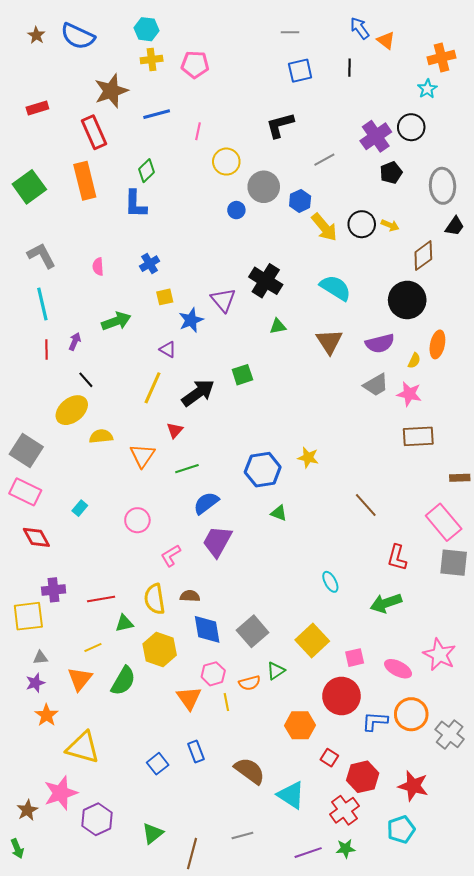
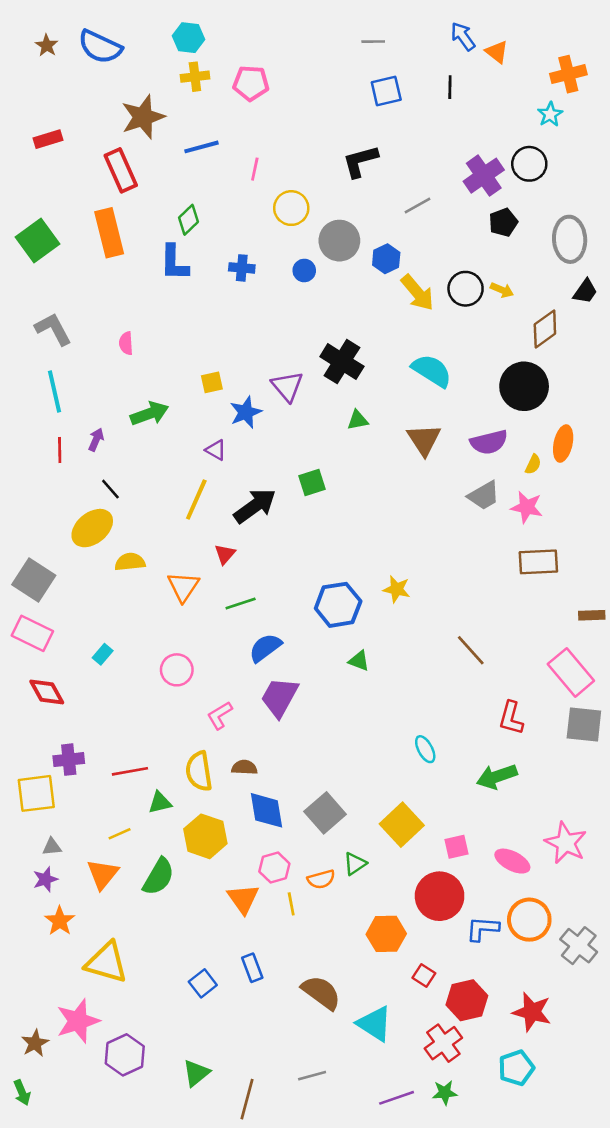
blue cross: (150, 264) -> (242, 268), moved, turned 36

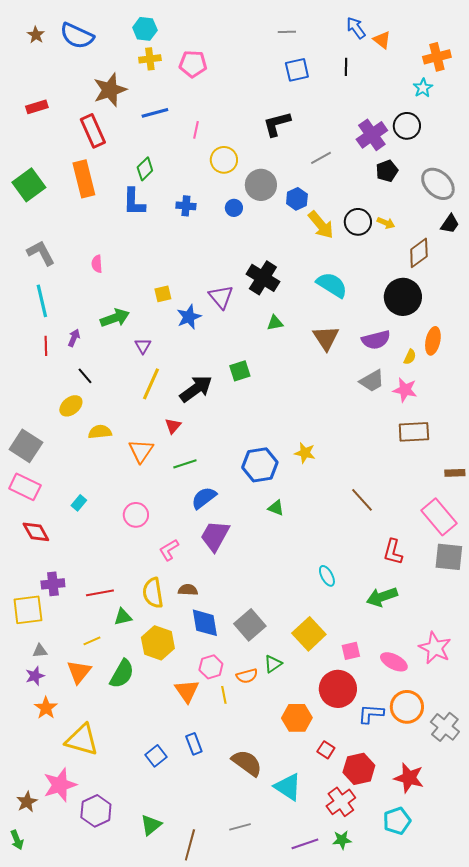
gray ellipse: (570, 239) -> (438, 184), turned -44
purple triangle: (216, 450) -> (143, 346), moved, turned 30
yellow ellipse: (92, 528) -> (71, 406), size x0.7

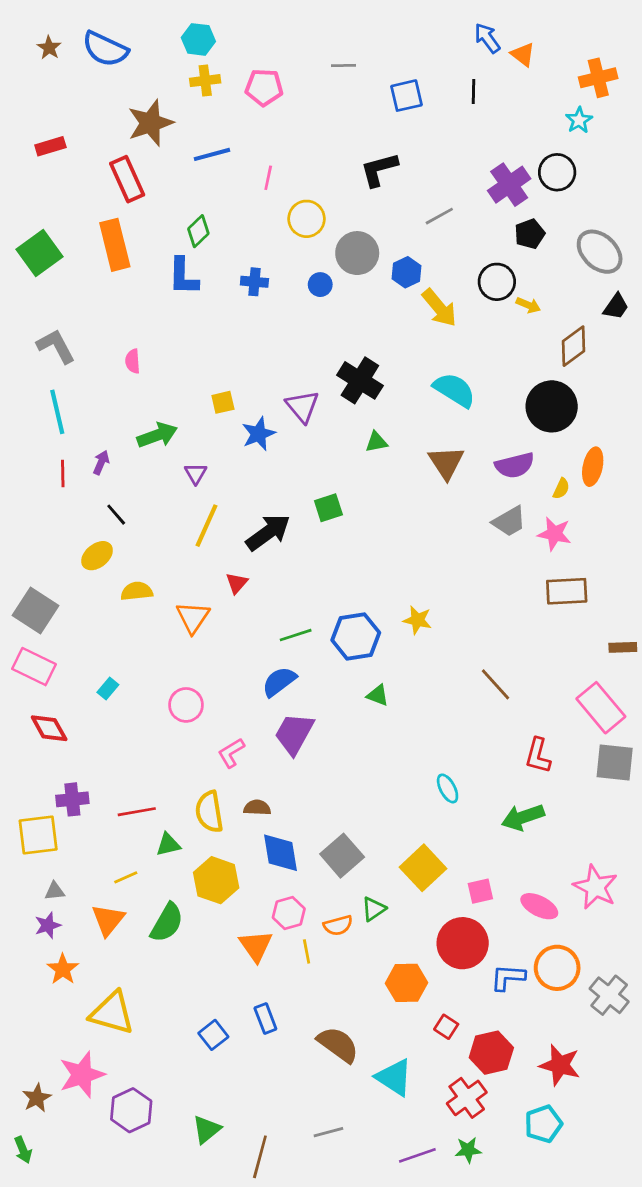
gray line: (287, 32) -> (343, 65), moved
black circle: (358, 222) -> (497, 282), moved
green line: (185, 464) -> (296, 635), moved

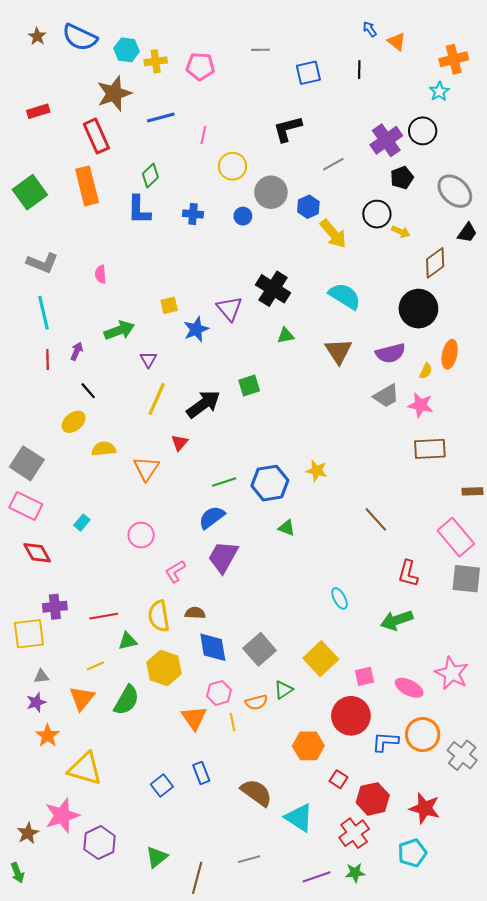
blue arrow: (487, 38) -> (370, 29), size x0.7
cyan hexagon: (198, 39) -> (127, 50), moved
gray L-shape: (56, 346) -> (42, 263), turned 140

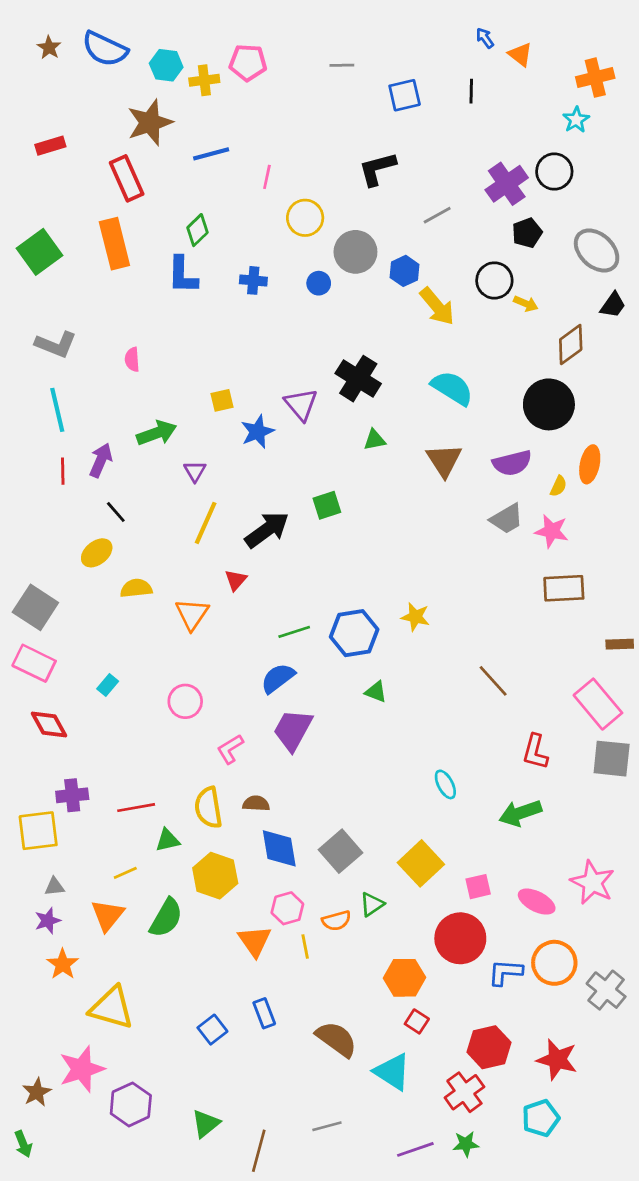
pink pentagon: (200, 66) -> (248, 63), moved
purple arrow: (77, 351) -> (101, 460), size x1.4
red square: (338, 779) -> (417, 1021), moved

